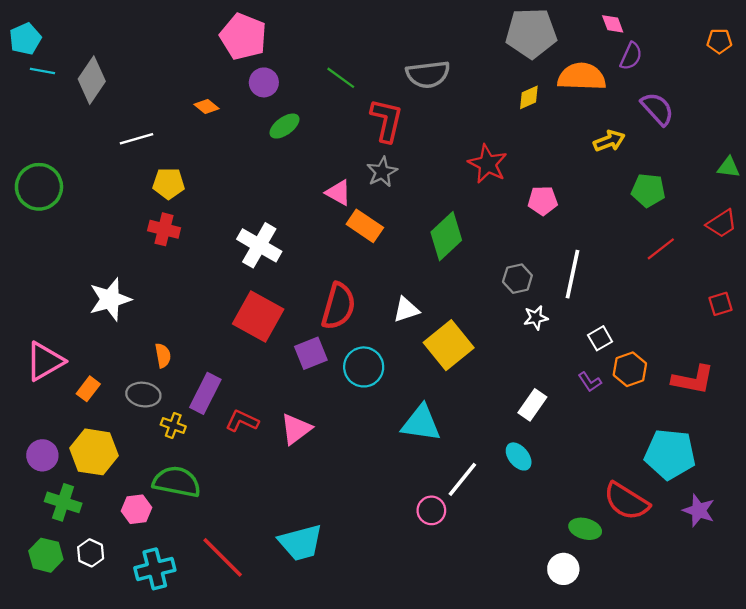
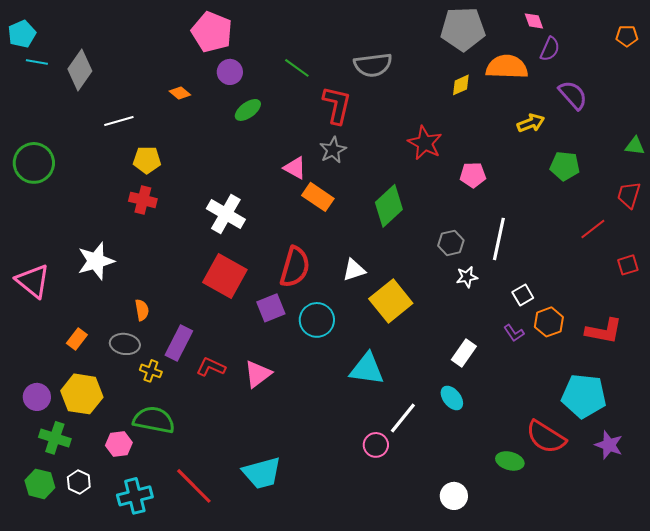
red trapezoid: (722, 224) -> (629, 195), turned 140
red line: (661, 249) -> (593, 229), moved
pink triangle: (45, 361) -> (33, 281), moved, turned -51
white circle: (563, 569) -> (454, 496), moved

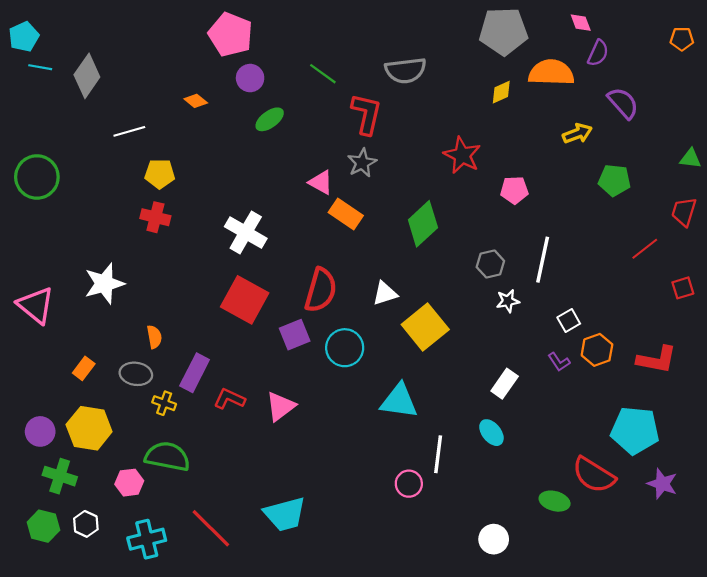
white line: (403, 418) -> (438, 454), turned -32

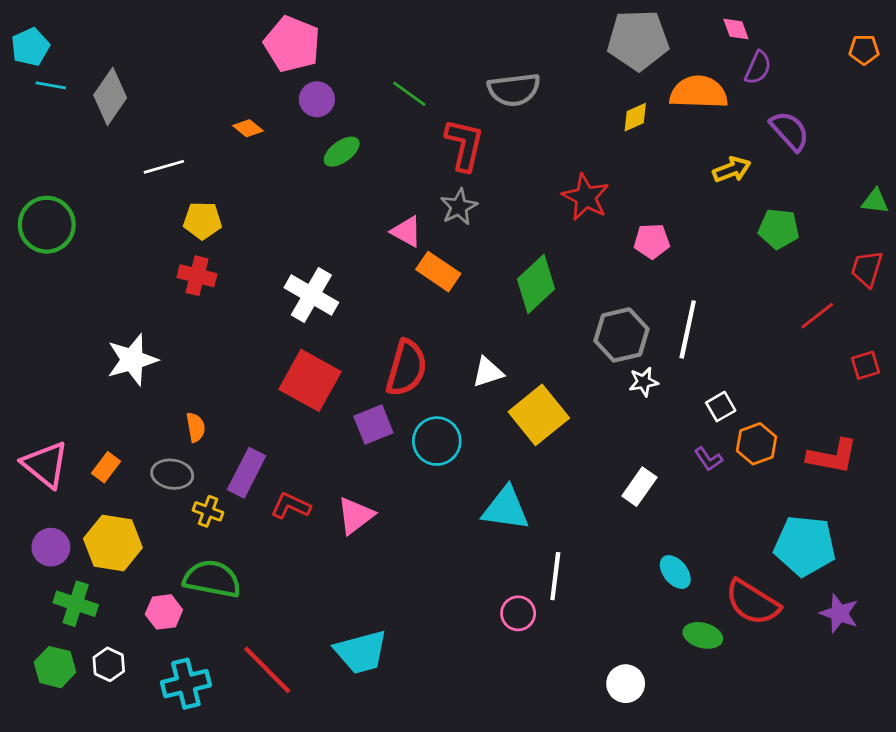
gray hexagon: (490, 264) -> (621, 335), size x1.5
pink triangle: (36, 305) -> (45, 464), moved
cyan ellipse: (491, 433) -> (675, 572), moved

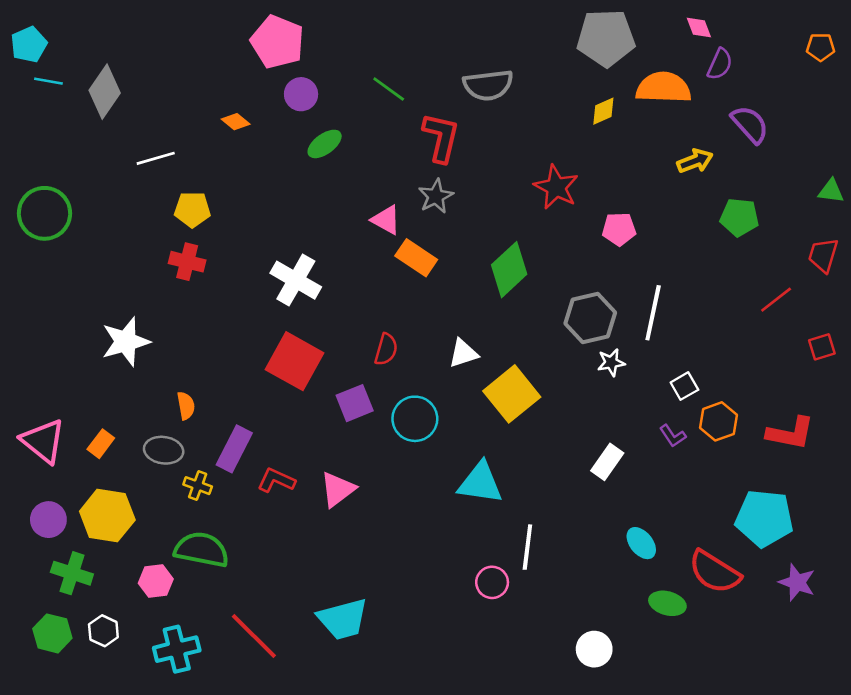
red semicircle: (406, 368) -> (386, 349), size x0.6

